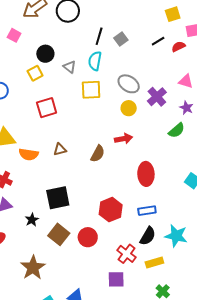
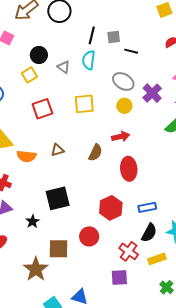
gray square: (121, 39) -> (114, 37), turned 32
black line: (158, 41) -> (131, 51), moved, turned 48
yellow square: (91, 90) -> (84, 104), moved
red ellipse: (146, 174) -> (129, 169), moved
brown square: (59, 234) -> (58, 249), moved, turned -35

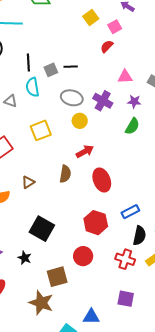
gray square: (114, 37) -> (51, 70), moved
black square: (58, 198) -> (42, 229), turned -30
purple square: (119, 277) -> (126, 299), moved, turned 30

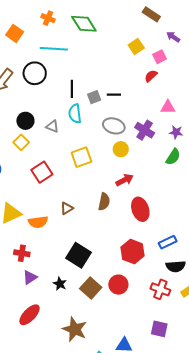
black semicircle: (139, 236) -> (176, 266), turned 72
brown square: (57, 277) -> (91, 288), moved, turned -35

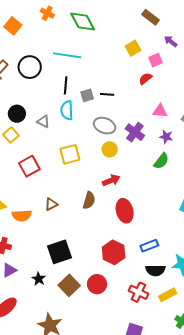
cyan line: (54, 49) -> (67, 55), moved
black square: (79, 255) -> (59, 252), turned 35

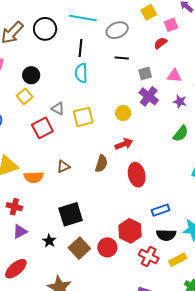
gray square: (87, 95) -> (145, 73), moved
gray triangle: (43, 121) -> (58, 109), moved
gray ellipse: (105, 126) -> (117, 30), moved, turned -45
green semicircle: (161, 161) -> (181, 134), moved
red hexagon: (114, 252) -> (130, 231), moved

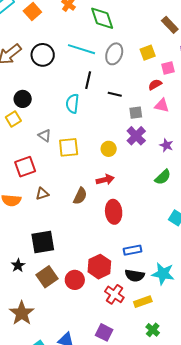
gray ellipse: (117, 30) -> (114, 54), moved, turned -55
black line: (81, 48) -> (88, 80), moved
pink triangle: (174, 76) -> (162, 105), moved
red square: (42, 128) -> (25, 167), moved

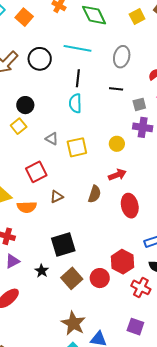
yellow square: (148, 53) -> (137, 16), moved
gray ellipse: (114, 54) -> (122, 57), moved
black line: (88, 80) -> (78, 78), moved
purple cross: (136, 136) -> (143, 127), turned -30
brown star: (22, 313) -> (73, 323), moved

